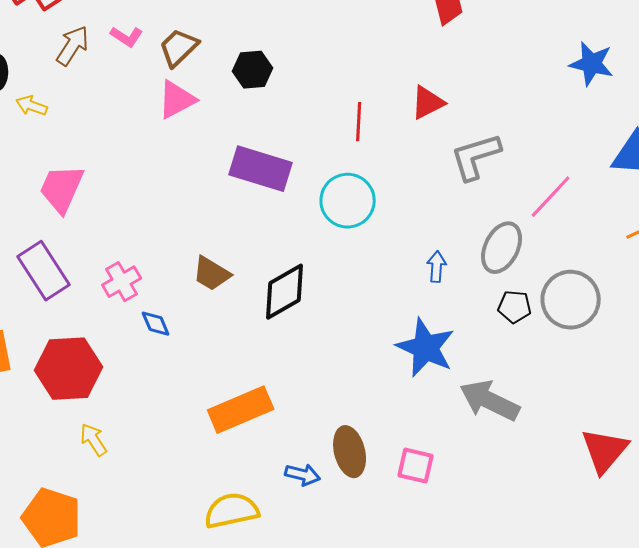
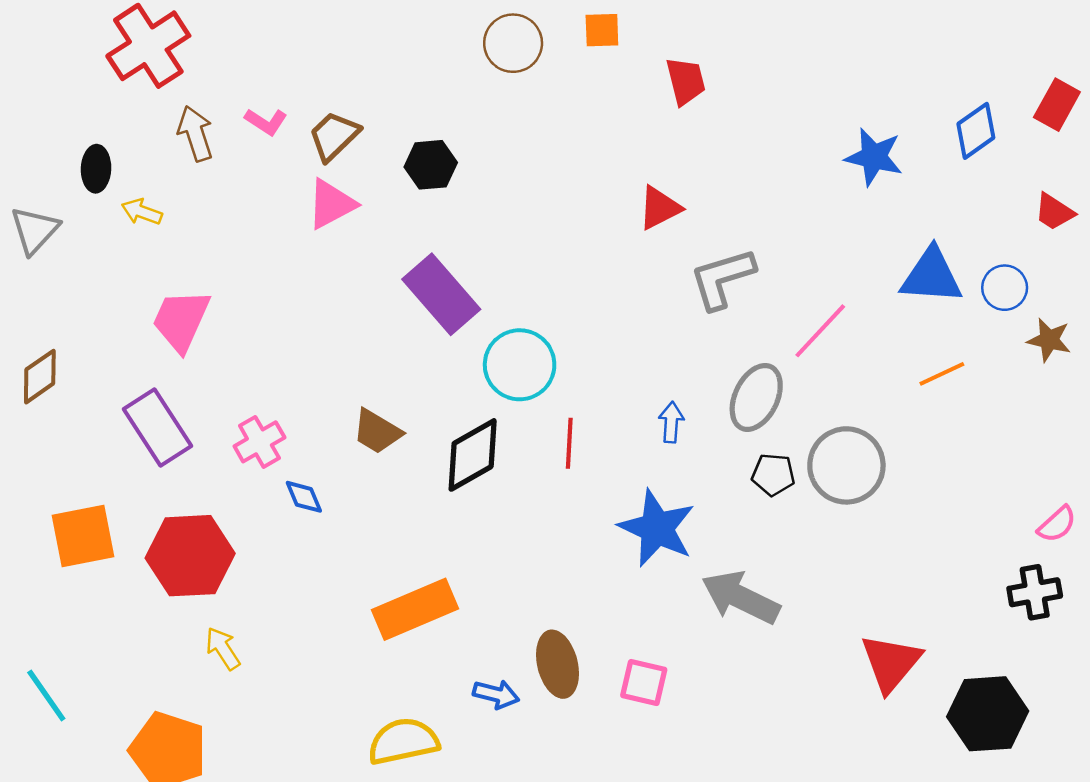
brown arrow: (73, 46) -> (195, 133), turned -51
red line: (359, 122) -> (569, 443), moved
purple rectangle: (261, 169) -> (441, 294), turned 32
cyan circle: (348, 201) -> (520, 365), moved

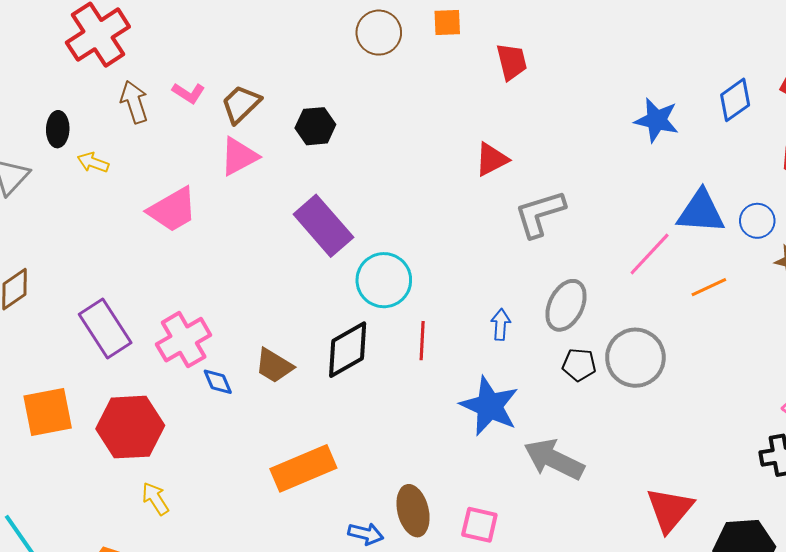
pink trapezoid: (181, 320) -> (172, 210), moved, turned -144
pink line: (820, 331) -> (650, 254), moved
brown trapezoid: (377, 431) -> (274, 366), moved
pink cross: (259, 442) -> (184, 340), size x1.4

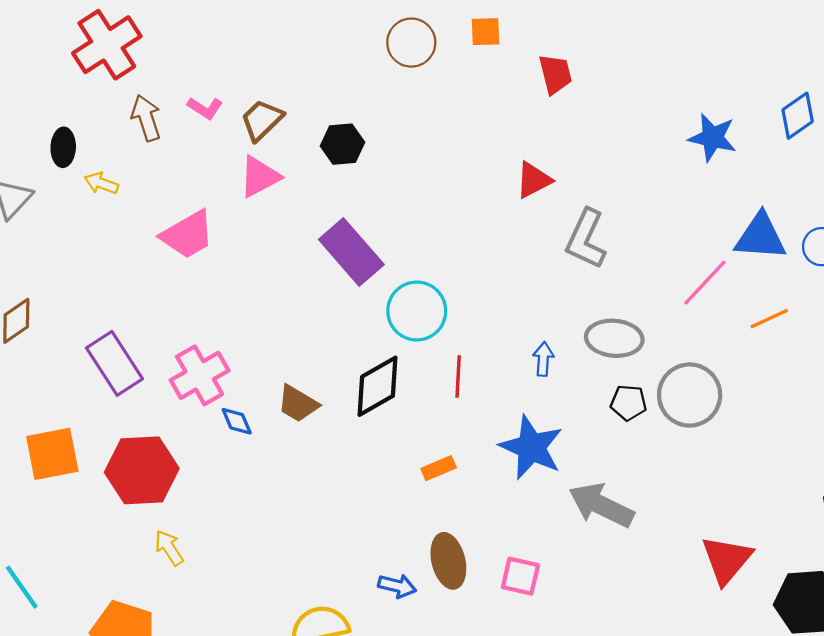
gray L-shape: (540, 214) -> (586, 239), turned -48
gray ellipse: (566, 305) -> (614, 338), turned 69
orange rectangle: (303, 468) -> (439, 468), moved, size x0.5

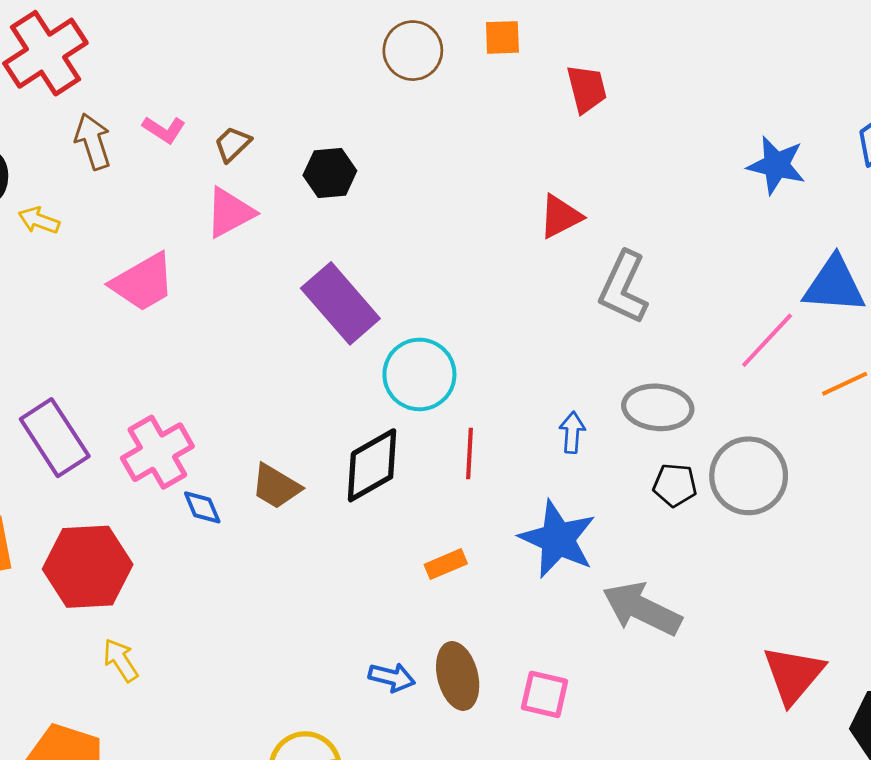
brown trapezoid: (262, 120) -> (232, 144), size x0.7
blue arrow: (397, 586) -> (392, 677), moved

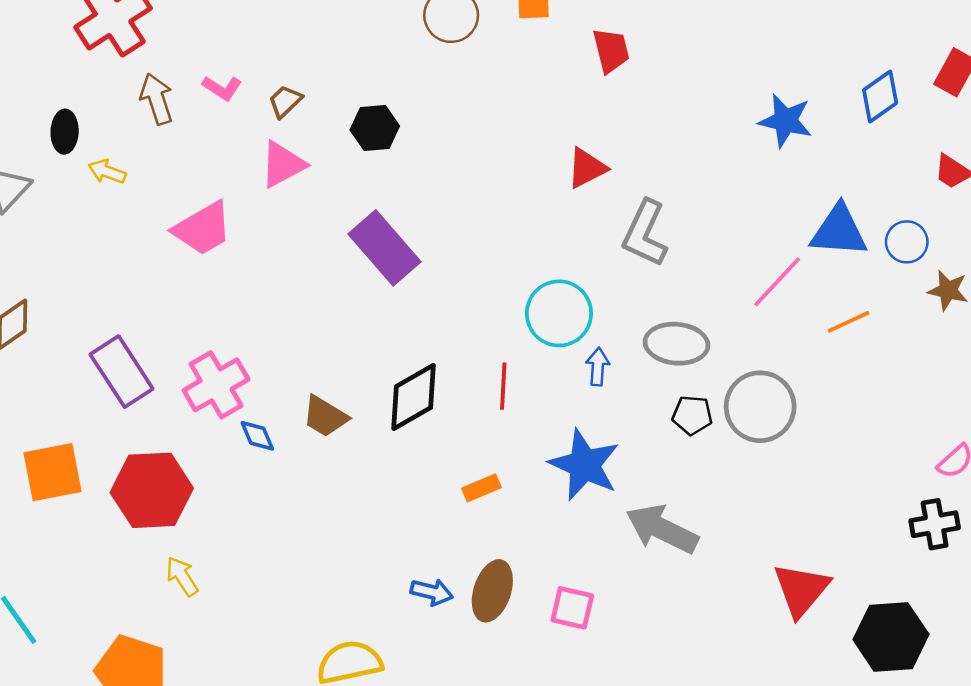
cyan circle: (419, 374) -> (559, 313), moved
brown ellipse: (458, 676) -> (492, 591), turned 32

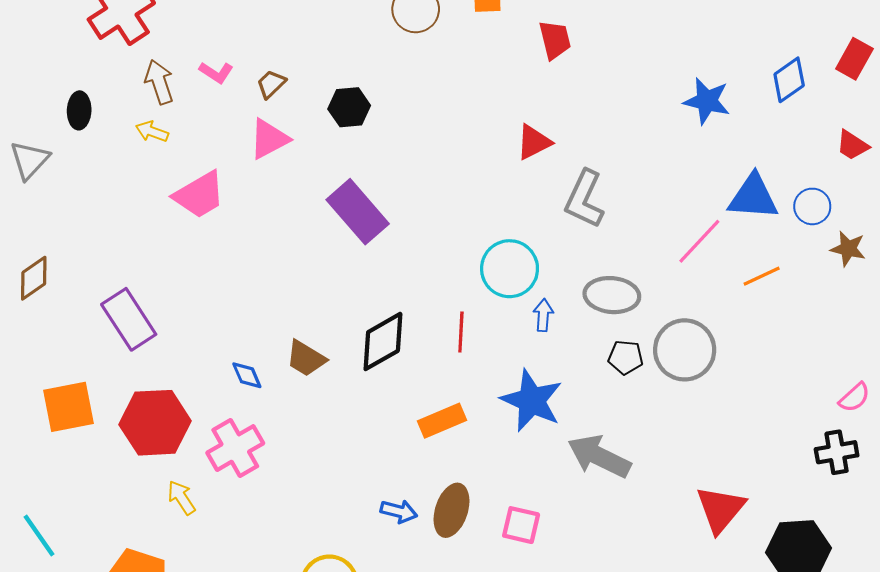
yellow arrow: (107, 172) -> (152, 132), moved
pink cross: (216, 385) -> (235, 448), moved
orange rectangle: (481, 488) -> (442, 421), size x1.4

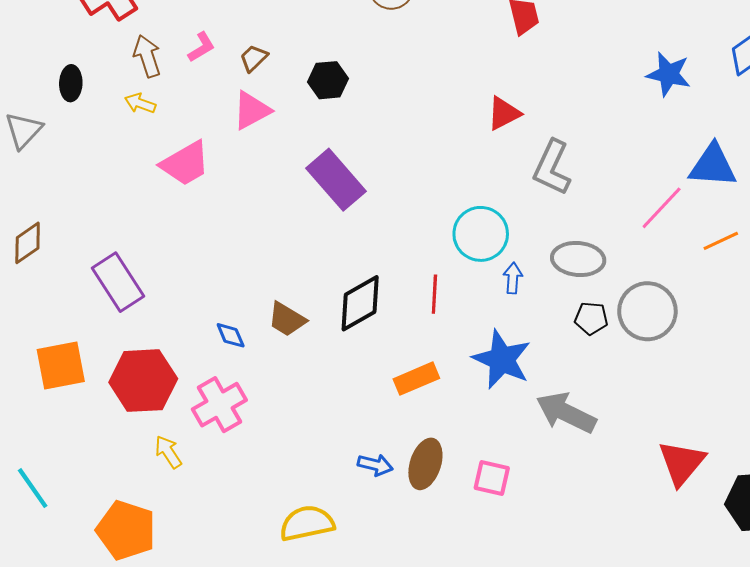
pink L-shape: (216, 72) -> (201, 47), turned -64

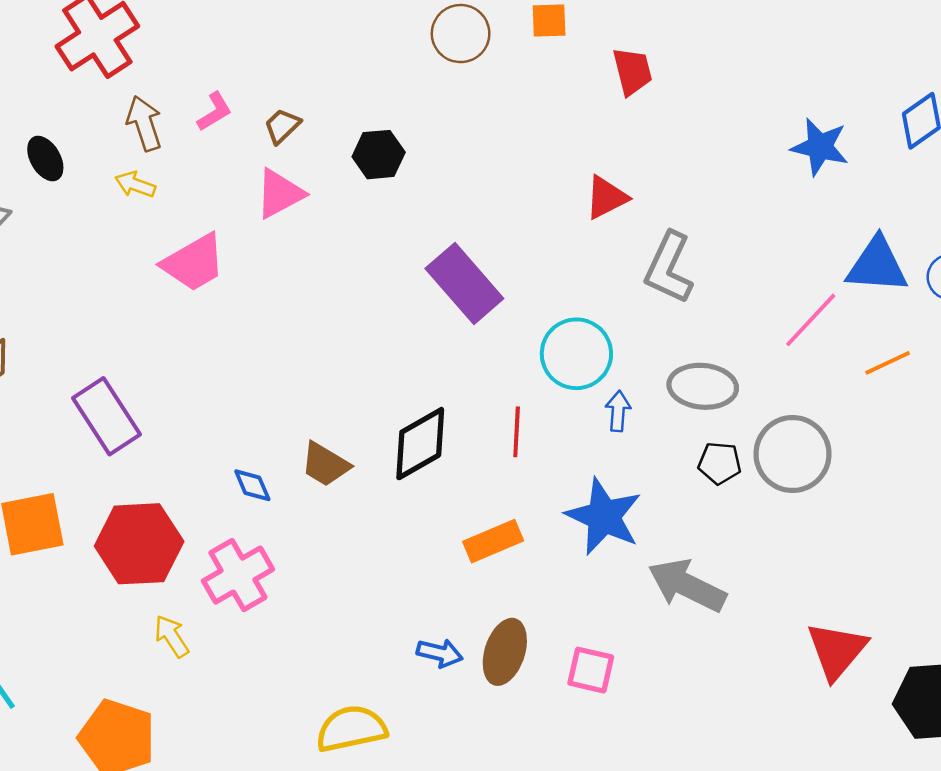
black ellipse: (71, 83) -> (45, 159), turned -32
purple rectangle: (336, 180) -> (464, 283), moved

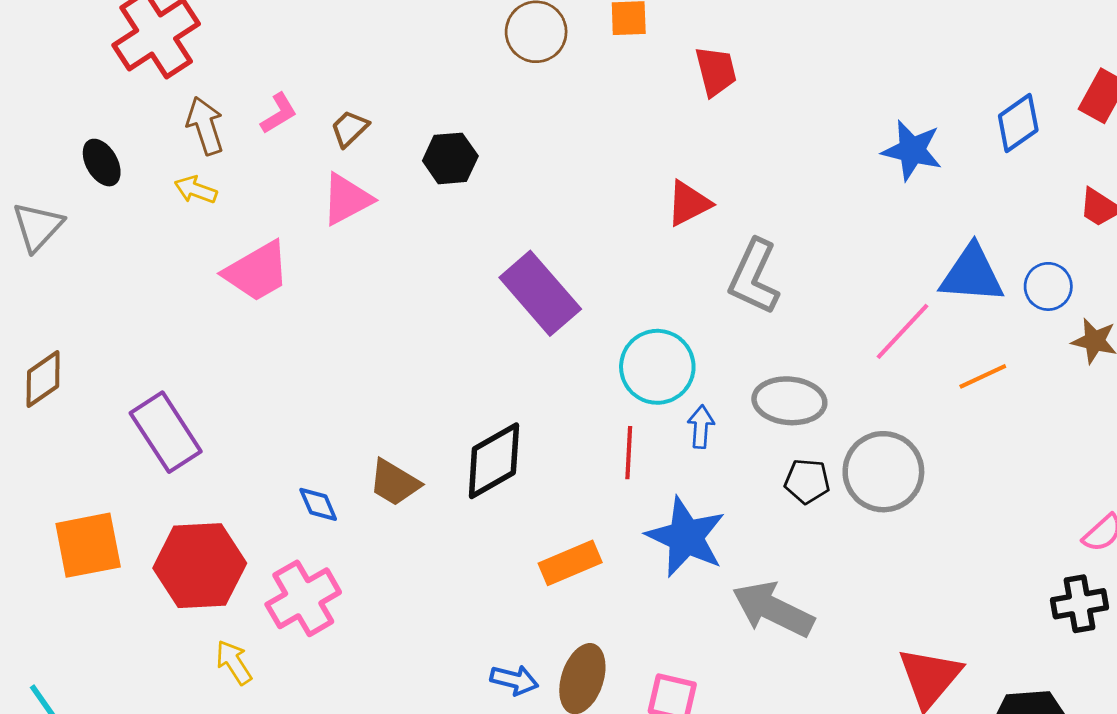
red line: (517, 432) -> (629, 453), moved

